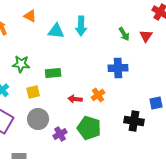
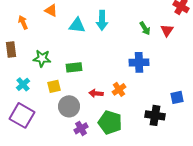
gray circle: (38, 119) -> (69, 106), moved

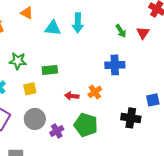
gray circle: (69, 106) -> (35, 119), moved

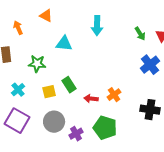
cyan triangle: (53, 28) -> (64, 44), moved
blue cross: (115, 65) -> (150, 65), moved, turned -36
green rectangle: (50, 70) -> (69, 85), moved, turned 63
black cross: (131, 118) -> (150, 110), moved

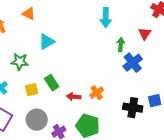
cyan arrow: (97, 26) -> (106, 18), moved
green arrow: (140, 34) -> (121, 45), moved, turned -144
cyan triangle: (64, 44) -> (47, 42), turned -36

